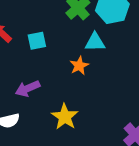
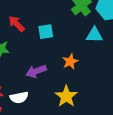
orange star: (79, 66) -> (70, 62), moved

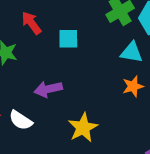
orange star: (70, 62) -> (133, 86), moved
white semicircle: (19, 97) -> (21, 120), turned 36

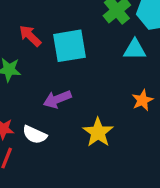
cyan square: (68, 39) -> (69, 46), size x1.6
orange star: (133, 86) -> (142, 100), moved

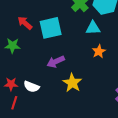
purple arrow: (57, 99) -> (56, 62), moved
orange star: (142, 100) -> (99, 51), moved

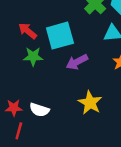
green star: (12, 46) -> (33, 56), moved
purple arrow: (56, 62) -> (77, 62), moved

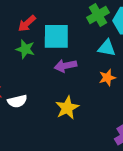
red arrow: (28, 31) -> (27, 23), turned -96
white semicircle: (39, 110) -> (17, 101), turned -48

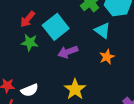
cyan square: (56, 36) -> (56, 27), turned -30
cyan triangle: (107, 48) -> (102, 30), turned 35

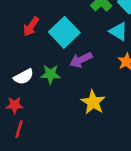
green star: (30, 42) -> (50, 74), moved
white semicircle: (30, 90) -> (24, 77), moved

